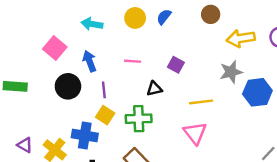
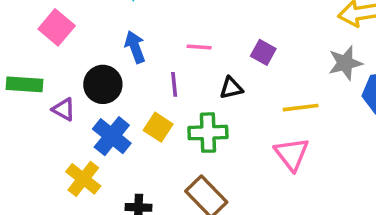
pink square: (55, 48) -> (57, 27), moved
purple line: (104, 90) -> (174, 84), moved
blue cross: (85, 135) -> (112, 136), moved, turned 30
purple triangle: (25, 145) -> (64, 109), moved

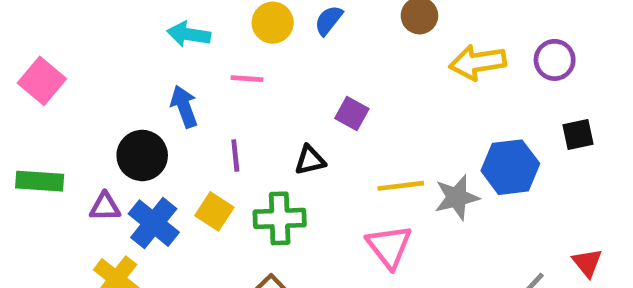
pink square: (57, 27) -> (42, 81), moved
pink line: (199, 47) -> (247, 79), moved
gray star: (345, 63) -> (457, 197), moved
green rectangle: (24, 84) -> (40, 181), moved
purple triangle: (64, 109) -> (105, 207), moved, turned -30

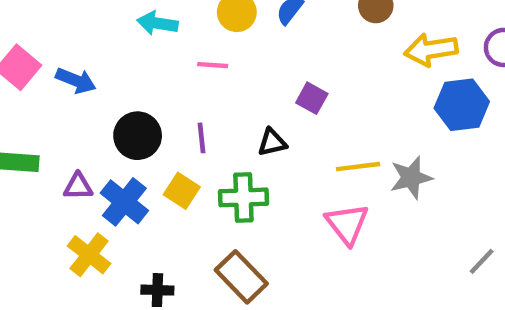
blue arrow: (184, 107) -> (76, 81), moved, turned 132
black circle: (142, 155) -> (138, 136), moved
blue hexagon: (510, 167) -> (462, 105), moved

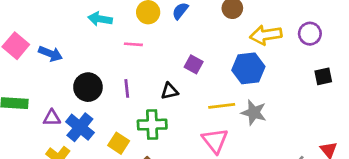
blue hexagon: (462, 105) -> (248, 68), moved
gray star: (411, 178) -> (254, 112), turned 30
yellow square: (182, 191) -> (119, 143), moved

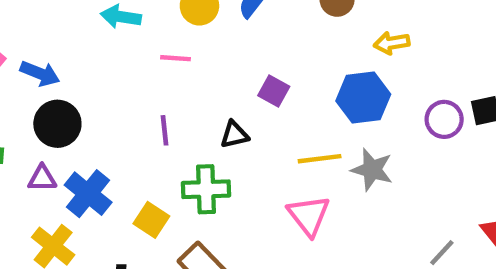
purple circle: (310, 34) -> (444, 119), moved
yellow arrow: (266, 35) -> (392, 43), size x0.7
black circle: (88, 87) -> (57, 124), moved

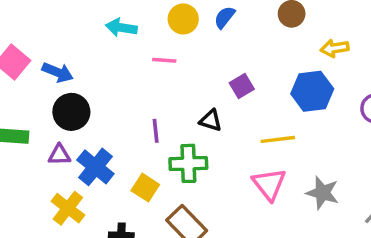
purple square: (274, 91) -> (242, 86), turned 30
purple line: (164, 130) -> (156, 131), moved
black triangle: (234, 135) -> (211, 120), turned 30
gray star: (372, 170) -> (323, 193), moved

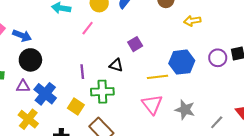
pink line: (164, 60) -> (88, 28), turned -56
blue hexagon: (312, 91) -> (182, 62), moved

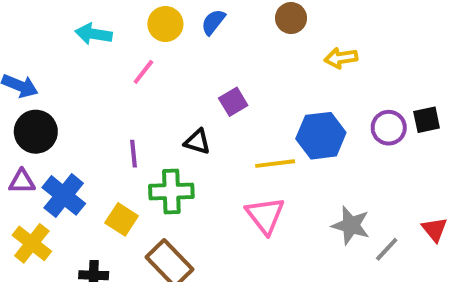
gray star: (185, 110) -> (351, 225), moved

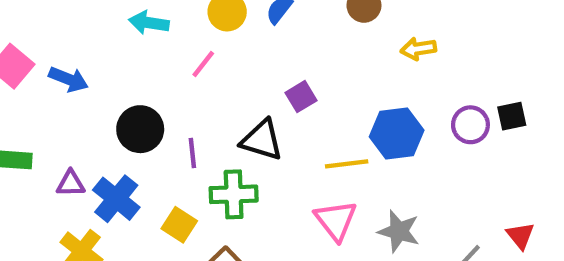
black circle: (36, 132) -> (140, 129), moved
black triangle: (197, 142) -> (262, 140), size x1.5
gray star: (351, 225) -> (399, 231), moved

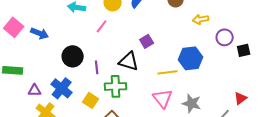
purple circle: (470, 125) -> (225, 37), moved
purple triangle: (71, 183) -> (35, 90), moved
red triangle: (520, 236) -> (241, 98), moved, turned 32

